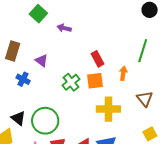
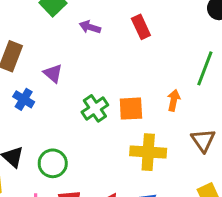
red rectangle: (97, 59) -> (141, 27), moved
green circle: (45, 121) -> (53, 163), size x0.7

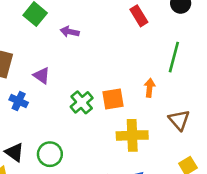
red rectangle: (141, 27) -> (139, 16), moved

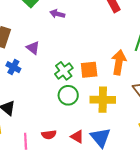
orange arrow: (150, 88) -> (119, 62), size x1.6
green circle: (50, 154) -> (68, 95), moved

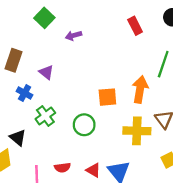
purple arrow: (57, 14) -> (74, 35), turned -32
green cross: (64, 71) -> (45, 116), moved
yellow cross: (103, 100) -> (137, 131), moved

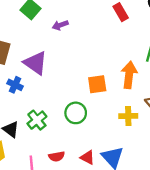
purple triangle: (46, 72) -> (35, 63), size x1.6
green cross: (45, 116) -> (37, 120), moved
yellow cross: (137, 131) -> (128, 116), size x0.7

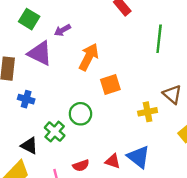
purple triangle: (35, 63) -> (40, 53), moved
orange arrow: (129, 75) -> (89, 57), moved, turned 30
green circle: (76, 113) -> (80, 114), moved

